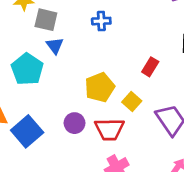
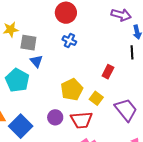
blue cross: (101, 21) -> (69, 41), turned 32

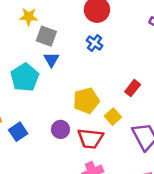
blue square: (21, 126) -> (18, 132), size x0.7

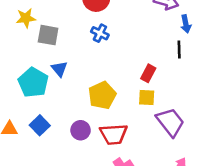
blue triangle: (51, 60) -> (59, 69), moved
yellow square: (113, 117) -> (147, 98), moved, turned -35
blue square: (18, 132) -> (40, 125), moved

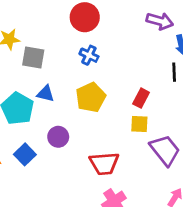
blue triangle: (59, 69) -> (46, 94), turned -36
yellow pentagon: (102, 95) -> (91, 97), moved
purple circle: (81, 130) -> (58, 137), moved

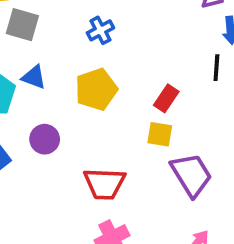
blue cross: (89, 55) -> (100, 30), turned 30

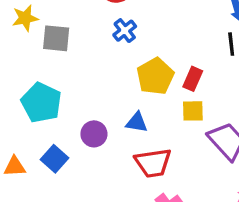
blue triangle: (34, 77) -> (137, 122), moved
yellow pentagon: (96, 89) -> (155, 76), moved

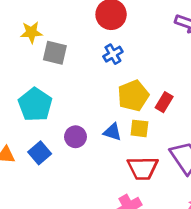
yellow square: (193, 111) -> (139, 128), moved
red trapezoid: (153, 163) -> (143, 168), moved

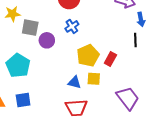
purple circle: (75, 137) -> (47, 40), moved
blue square: (40, 153) -> (23, 100), turned 35
red trapezoid: (143, 168) -> (76, 108), moved

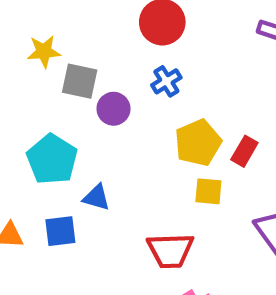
blue triangle: (74, 82) -> (96, 197), moved

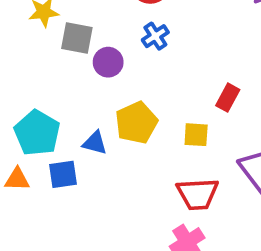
yellow pentagon: (198, 143) -> (136, 123), moved
cyan pentagon: (52, 159) -> (37, 133), moved
red trapezoid: (170, 250) -> (198, 194), moved

